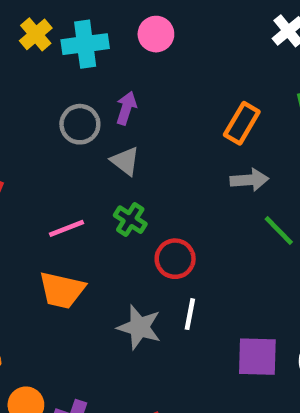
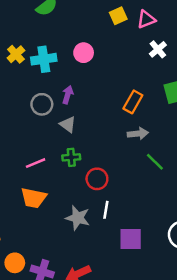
green cross: (130, 220) -> (71, 157), turned -36
purple square: (257, 357) -> (131, 239), moved

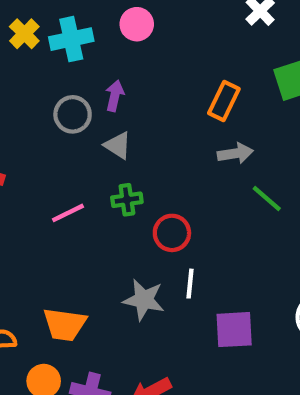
orange trapezoid: (34, 198) -> (65, 324), moved

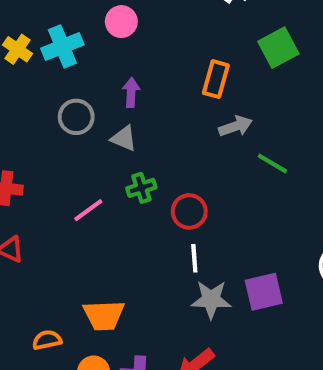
purple arrow: (115, 96) -> (131, 92), moved
white line: (190, 284) -> (194, 258), moved
gray star: (144, 300) -> (211, 300), moved

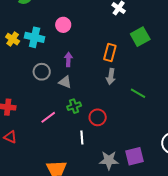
cyan cross: (62, 46) -> (35, 37), turned 36
gray arrow: (235, 126) -> (111, 76), moved, turned 119
white line: (194, 258) -> (82, 137), moved

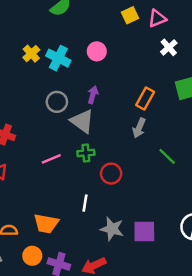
gray triangle: (65, 82) -> (82, 121), size x1.5
white line: (82, 137) -> (85, 203), moved

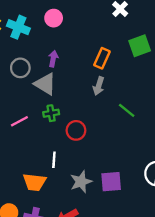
orange trapezoid: (46, 224) -> (35, 182), moved
gray star: (112, 229) -> (81, 182), turned -30

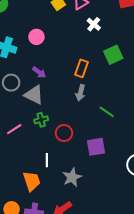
purple arrow: (53, 59) -> (39, 72), turned 120
orange trapezoid: (35, 182) -> (32, 181), turned -110
purple square: (111, 182) -> (96, 147), moved

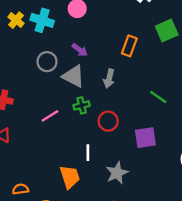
gray arrow: (80, 93) -> (109, 79), moved

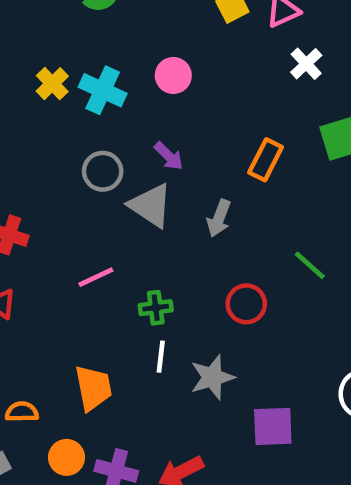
green cross: (82, 105) -> (156, 308), moved
red circle: (108, 121) -> (246, 304), moved
purple square: (145, 138) -> (273, 426), moved
gray star: (117, 173) -> (212, 377), moved
orange trapezoid: (70, 177) -> (93, 388), moved

